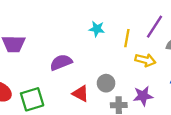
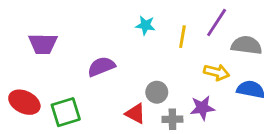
yellow arrow: (145, 60) -> (217, 72), moved
red triangle: (81, 94) -> (135, 114), moved

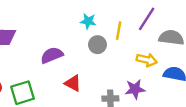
gray circle: (157, 92) -> (97, 45), moved
red triangle: (135, 114) -> (73, 83), moved

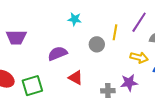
cyan star: (88, 21) -> (75, 19), moved

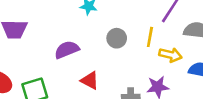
yellow line: (115, 32) -> (150, 37), moved

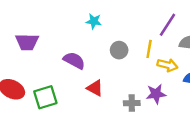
purple semicircle: (67, 50) -> (74, 60), turned 50

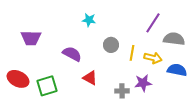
yellow line: (149, 49) -> (132, 53), moved

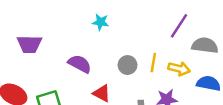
gray circle: (111, 45) -> (128, 65), moved

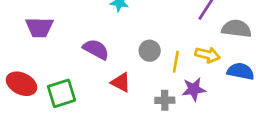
yellow line: (153, 63) -> (176, 62), moved

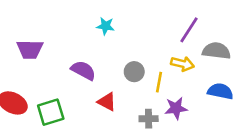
yellow arrow: (207, 55) -> (182, 64), moved

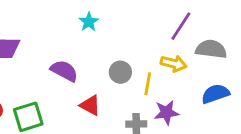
cyan star: (105, 26) -> (89, 22), turned 30
blue semicircle: (220, 91) -> (215, 94), turned -30

